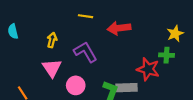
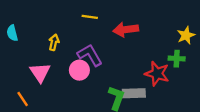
pink triangle: (52, 68) -> (40, 72), moved
pink circle: (76, 85) -> (79, 70), moved

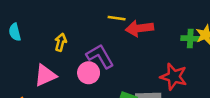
yellow line: (90, 17) -> (117, 18), moved
green cross: (177, 59) -> (190, 38), moved
pink triangle: (40, 72) -> (45, 75), turned 40

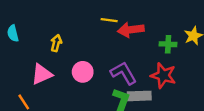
green cross: (190, 38) -> (168, 44), moved
purple L-shape: (100, 56) -> (124, 73), moved

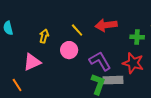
yellow line: (109, 20) -> (77, 30), moved, turned 40
pink circle: (83, 72) -> (69, 50), moved

